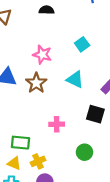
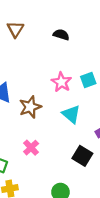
pink star: (42, 55) -> (61, 82), moved
pink cross: (57, 124) -> (31, 148), moved, turned 32

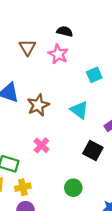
brown triangle: (15, 29) -> (27, 47), moved
pink star: (61, 82) -> (58, 54), moved

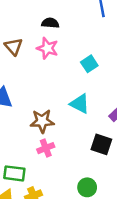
brown star: (38, 105) -> (42, 121), moved, turned 30
pink cross: (41, 145) -> (46, 148), turned 35

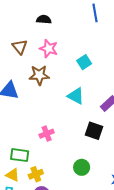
black semicircle: (50, 23) -> (44, 19), moved
brown star: (42, 121) -> (39, 75), moved

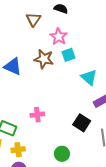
brown triangle: (20, 47) -> (33, 20), moved
cyan square: (84, 62) -> (69, 55), moved
cyan triangle: (76, 96) -> (89, 77), moved

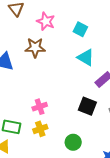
cyan square: (69, 55) -> (80, 29), moved, turned -32
yellow cross: (18, 150) -> (40, 129), moved

